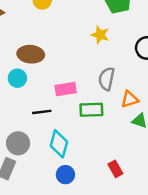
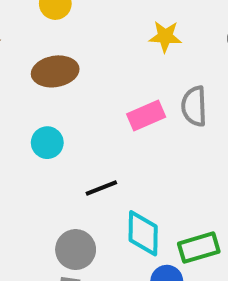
brown ellipse: (31, 54) -> (55, 71), moved
pink rectangle: (66, 89) -> (146, 115), moved
green rectangle: (91, 110) -> (199, 248), moved

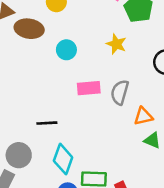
brown ellipse: (55, 71) -> (29, 29), moved
cyan circle: (47, 143) -> (66, 50), moved

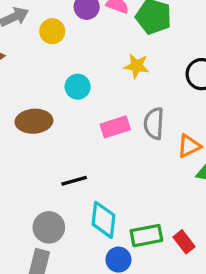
brown ellipse: (29, 29) -> (34, 121), moved

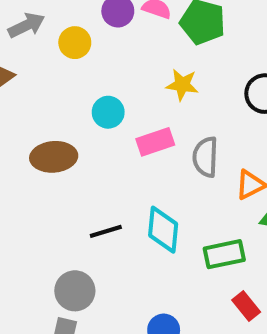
pink rectangle: (115, 127) -> (155, 142), moved
cyan diamond: (104, 220) -> (163, 230), moved
green rectangle: (146, 236) -> (224, 254), moved

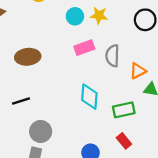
cyan circle: (108, 112) -> (75, 16), moved
black line: (106, 231) -> (21, 101), moved
red rectangle: (246, 306) -> (124, 141), moved

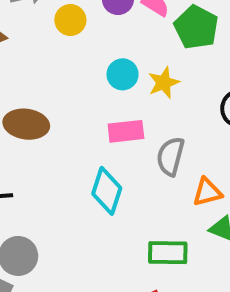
yellow star: (99, 16) -> (164, 83), turned 30
cyan diamond: (89, 97) -> (107, 191), moved

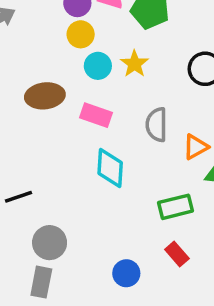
yellow circle: (70, 20) -> (81, 34), moved
brown ellipse: (26, 124) -> (45, 96), moved
pink rectangle: (126, 131) -> (96, 115), moved, turned 40

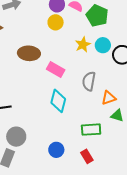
cyan circle: (98, 66) -> (103, 45), moved
blue circle: (126, 273) -> (56, 150), moved

